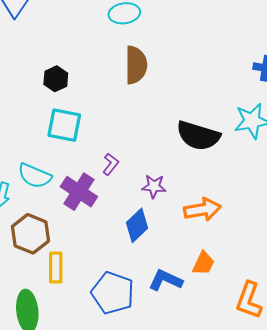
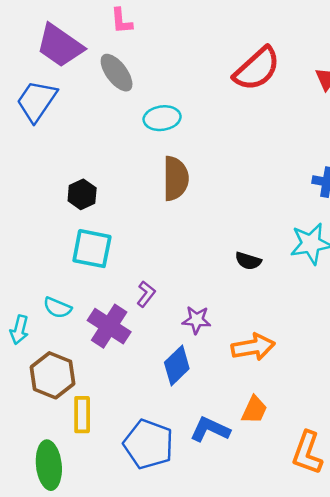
black semicircle: (198, 136) -> (248, 261), size x0.5
cyan semicircle: (35, 176) -> (57, 308), size x0.7

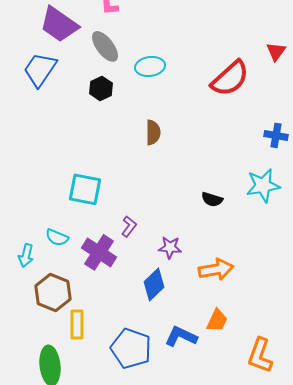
red semicircle: (257, 69) -> (230, 78), moved
cyan ellipse: (162, 118) -> (150, 66), moved
brown semicircle: (176, 178) -> (153, 132), size x0.7
black hexagon: (82, 194) -> (101, 88), moved

